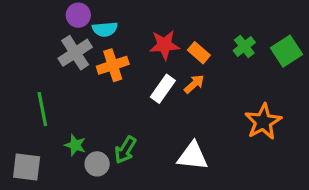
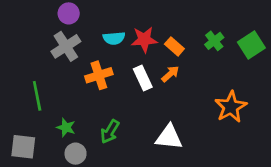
cyan semicircle: (105, 29) -> (114, 38), moved
orange cross: (113, 65) -> (99, 75), moved
white rectangle: (163, 89) -> (143, 78), turned -60
gray circle: (97, 164) -> (76, 154), moved

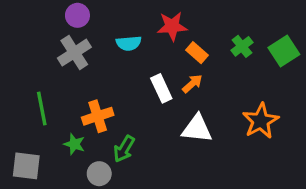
red star: (144, 40) -> (172, 26), moved
orange cross: (99, 75) -> (98, 116), moved
white triangle: (169, 137) -> (197, 129), moved
gray circle: (76, 154) -> (99, 174), moved

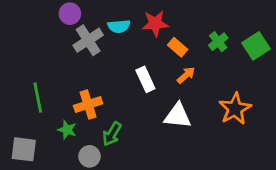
cyan semicircle: (129, 43) -> (119, 26), moved
gray cross: (74, 53) -> (88, 40), moved
orange arrow: (192, 84) -> (186, 75), moved

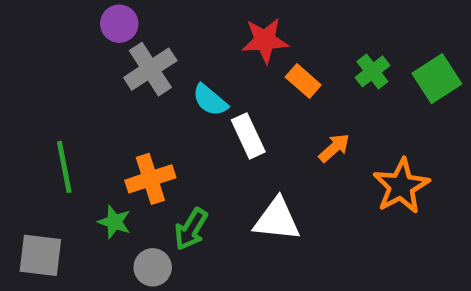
cyan semicircle: (119, 26) -> (210, 100), moved, turned 45
orange arrow: (186, 75) -> (334, 148), moved
white triangle: (178, 116) -> (277, 220), moved

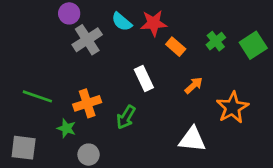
cyan semicircle: (210, 100) -> (122, 22), moved
green line: (64, 167) -> (37, 96), turned -60
white triangle: (277, 220) -> (192, 139), moved
green arrow: (191, 229) -> (126, 117), moved

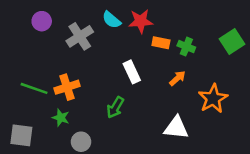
purple circle: (69, 13) -> (42, 21), moved
green cross: (216, 41) -> (186, 47), moved, turned -30
orange rectangle: (176, 47) -> (161, 43), turned -30
orange cross: (87, 103) -> (67, 87), moved

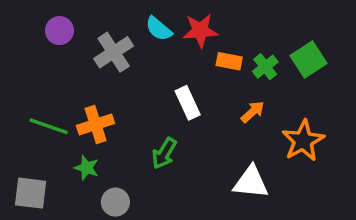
green square: (232, 41) -> (309, 59), moved
green cross: (186, 47) -> (265, 67), turned 30

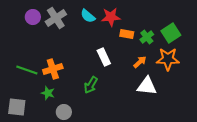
gray cross: (114, 52) -> (56, 18), moved
orange star: (303, 141) -> (168, 59), moved, turned 30
white triangle: (251, 182) -> (147, 86), moved

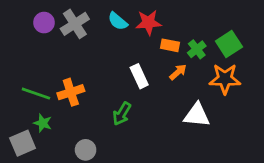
orange arrow: (140, 62) -> (178, 72), moved
green star: (48, 93) -> (43, 123), moved
gray square: (17, 107) -> (23, 143), turned -30

